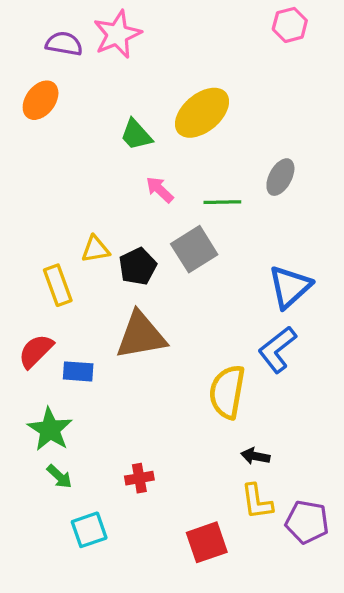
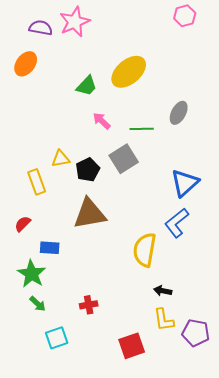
green trapezoid: (136, 135) -> (87, 86), turned -95
red semicircle: (36, 351) -> (23, 224), size x0.7
blue rectangle: (78, 371) -> (50, 248), moved

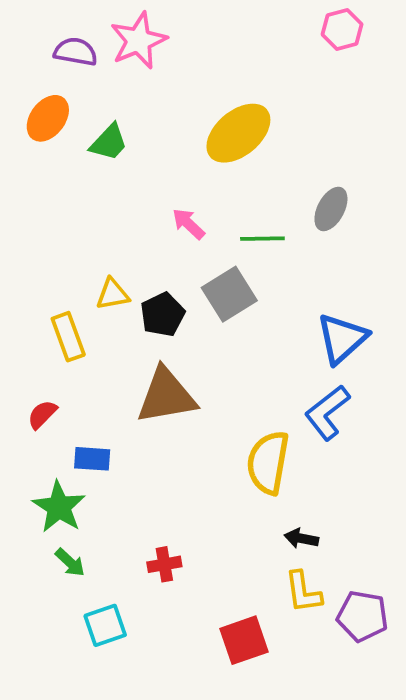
green trapezoid: (87, 86) -> (109, 142), moved

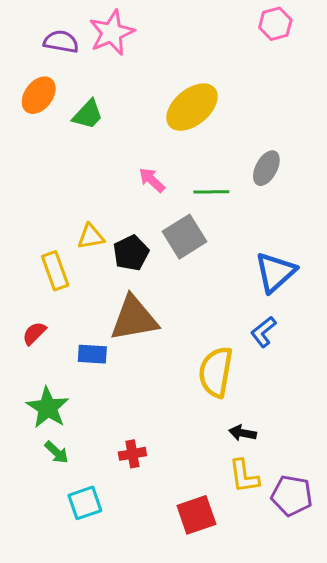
blue L-shape: (327, 413) -> (263, 332), size x0.7
blue rectangle: (92, 459) -> (92, 354), moved

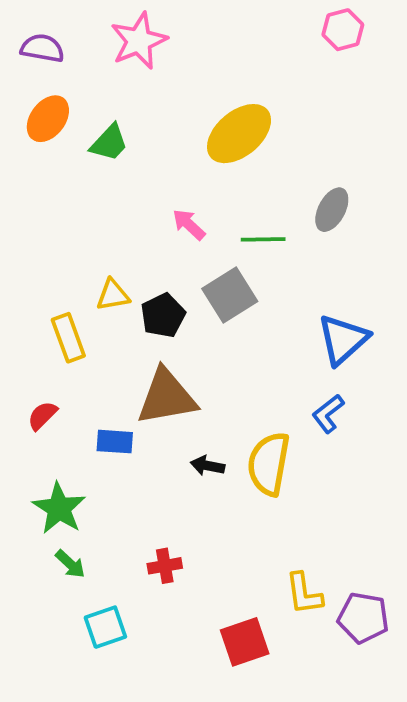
purple semicircle: (61, 42) -> (42, 48), moved
black arrow: (243, 433) -> (207, 466), moved

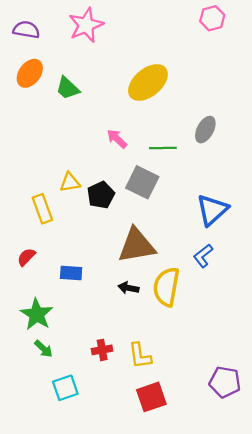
green trapezoid: (109, 143) -> (68, 88), turned 90
gray square: (230, 295) -> (142, 182), turned -32
brown triangle: (167, 397) -> (136, 245), moved
yellow L-shape: (304, 594) -> (140, 356), moved

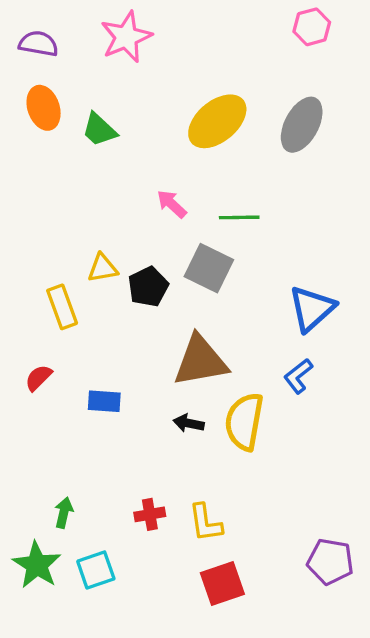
orange ellipse: (30, 73) -> (44, 108), turned -56
gray ellipse: (205, 130) -> (302, 125), moved, size x1.4
green star: (37, 314) -> (37, 565), moved
green arrow: (44, 349) -> (64, 513), turned -120

